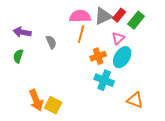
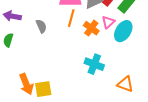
orange cross: (98, 56) -> (91, 28), moved, turned -35
cyan ellipse: (122, 57) -> (123, 31), moved
yellow square: (53, 105) -> (43, 89), turned -36

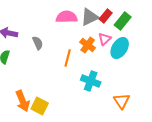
orange line: (71, 18) -> (68, 58), moved
orange triangle: (125, 84) -> (122, 101), turned 36
yellow square: (43, 89) -> (40, 106), turned 36

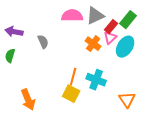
red rectangle: (106, 16) -> (111, 27), moved
orange line: (68, 58) -> (73, 77), moved
yellow square: (40, 106) -> (71, 94), moved

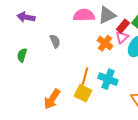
purple arrow: (14, 32) -> (26, 17), moved
orange arrow: (28, 100) -> (52, 99), moved, turned 55

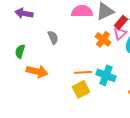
orange line: (85, 76) -> (83, 72), turned 72
yellow square: (83, 93) -> (81, 89), turned 36
orange arrow: (52, 99) -> (37, 71), moved, turned -110

